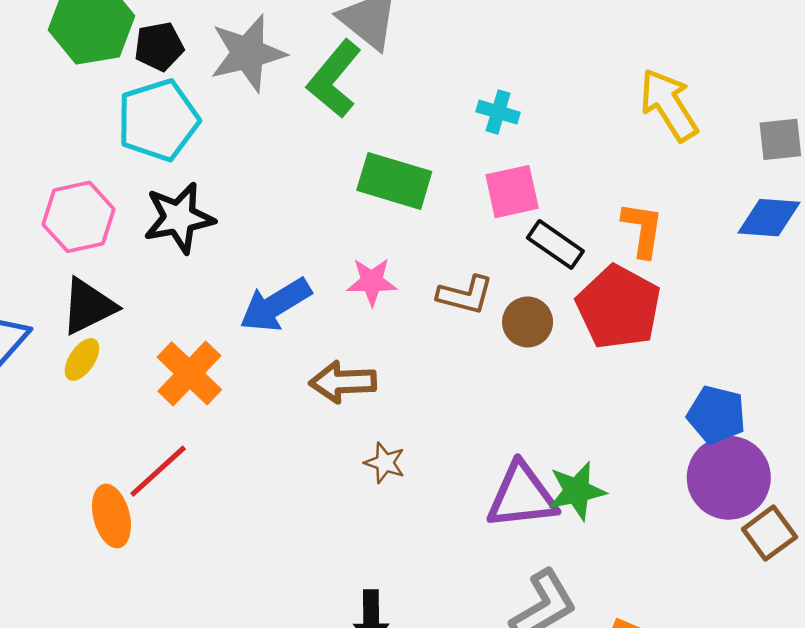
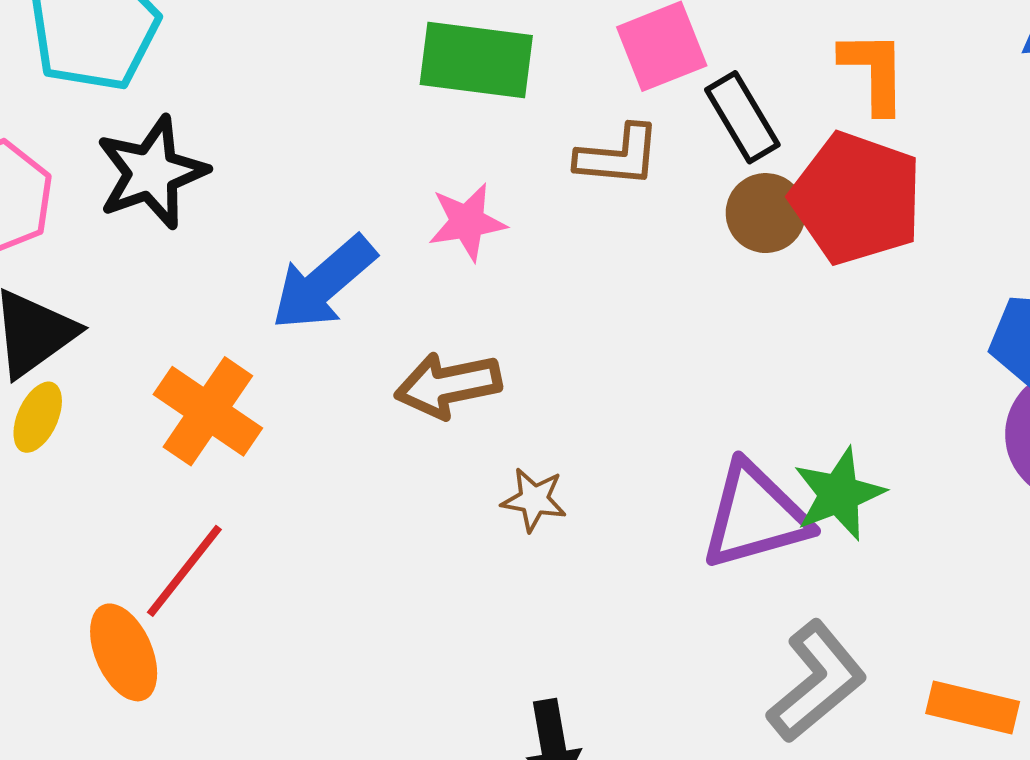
black rectangle: (555, 244) -> (742, 117), turned 34
brown L-shape: (465, 295) -> (618, 156), moved
brown circle: (528, 322) -> (766, 213), moved

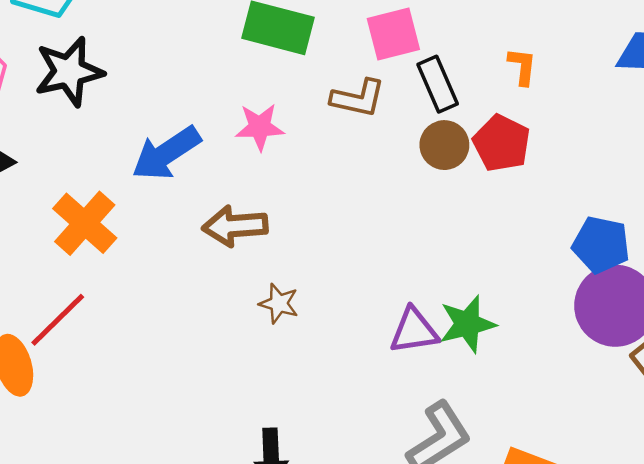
orange L-shape: (874, 72) -> (522, 66), size x0.7
red pentagon: (856, 198) -> (502, 143), size x0.7
purple triangle: (755, 516) -> (414, 331), size x0.7

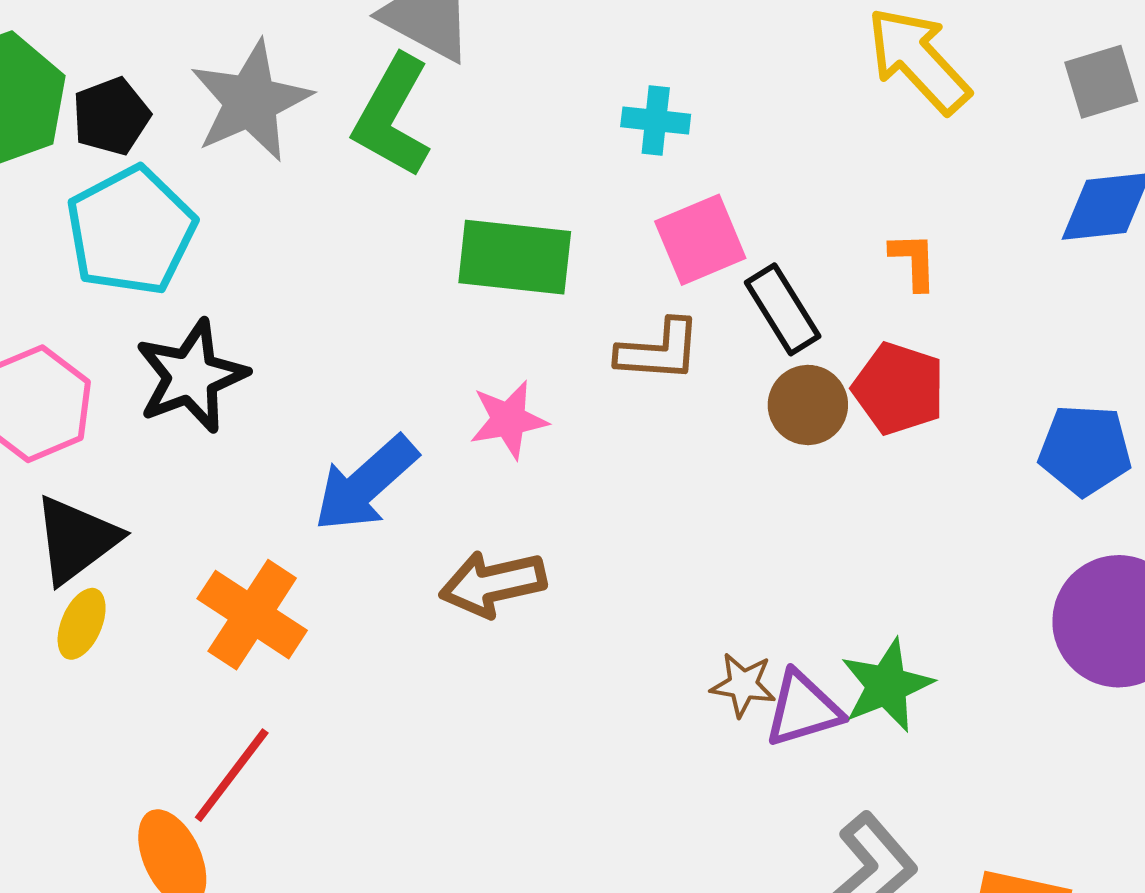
blue pentagon: (601, 245) -> (1085, 450), moved
brown star: (279, 303) -> (743, 685), moved

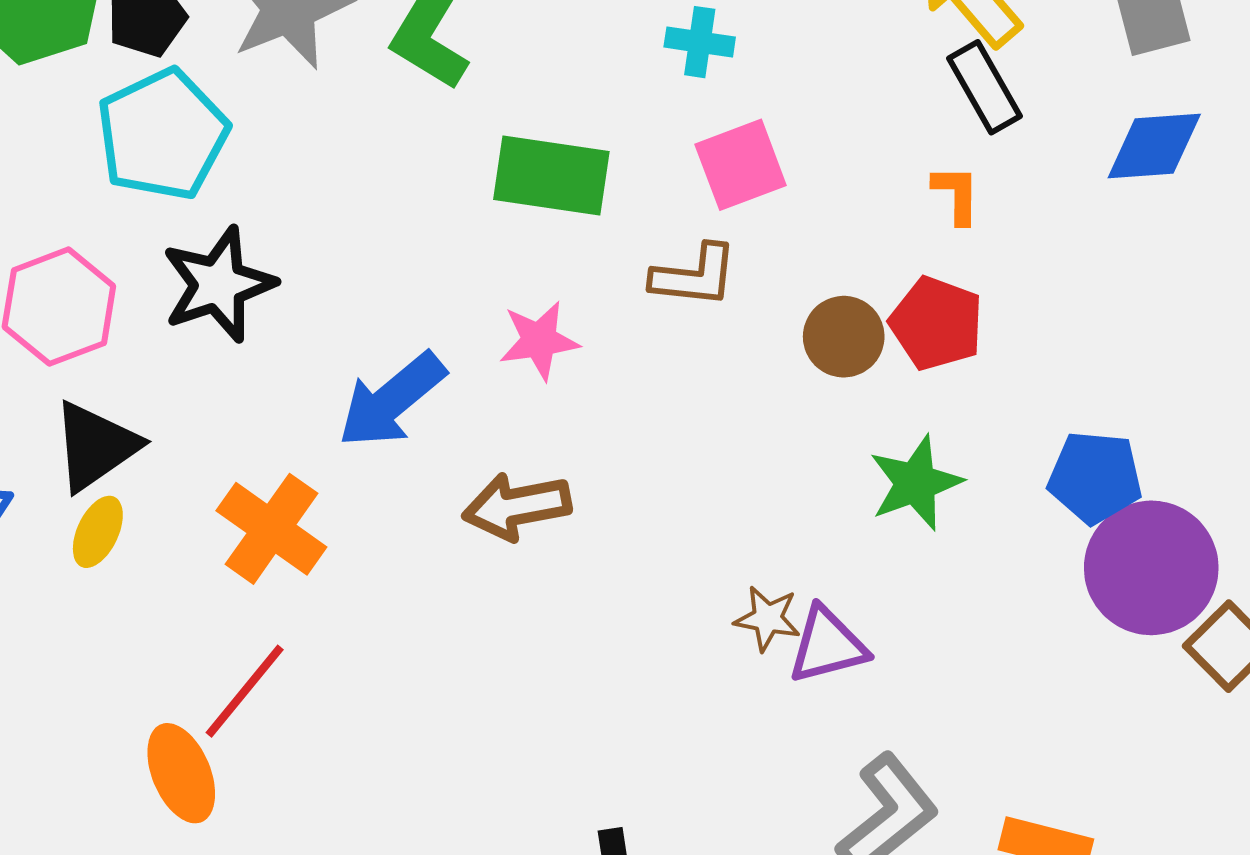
black rectangle: (783, 309) -> (985, 87), moved
blue pentagon: (1085, 450) -> (1095, 477), moved
green star: (887, 685) -> (916, 483), moved

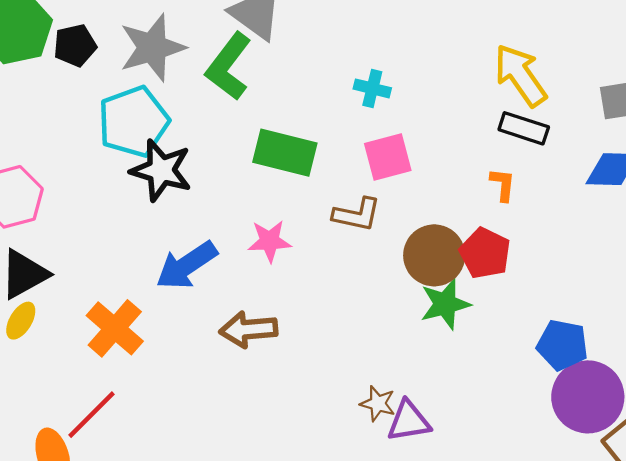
black rectangle: (985, 87) -> (524, 128), turned -48
cyan pentagon: (163, 135) -> (134, 122), moved
black star: (218, 284) -> (161, 170), moved, turned 30
brown circle: (844, 337) -> (434, 255), size x1.4
green star: (916, 483) -> (445, 304), moved

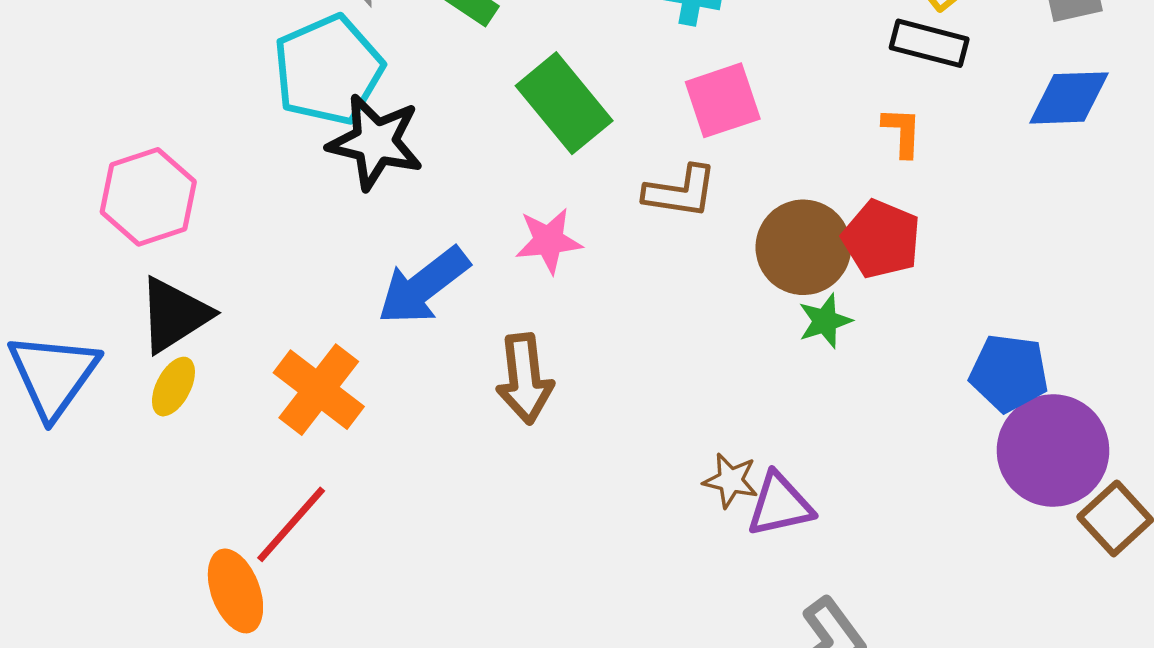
green rectangle: (285, 153) -> (564, 103), turned 40
green star: (445, 304) -> (825, 321), size x0.7
brown arrow: (248, 329) -> (525, 379), turned -88

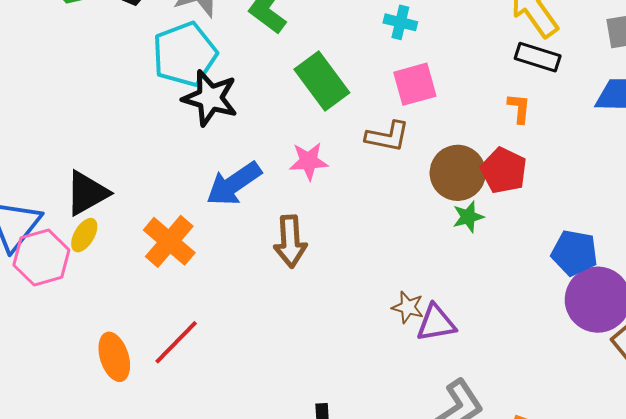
pink hexagon: (148, 197) -> (41, 257), moved
red line: (291, 524) -> (176, 342), moved

